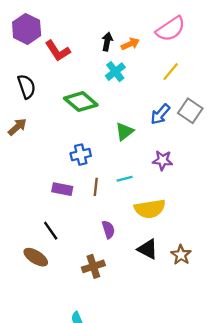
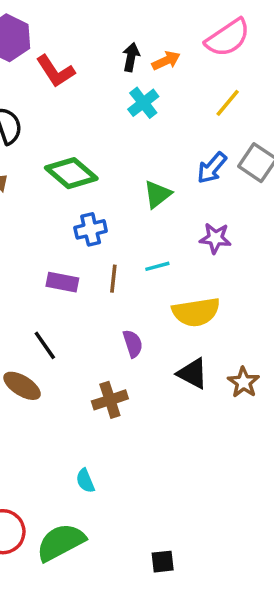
green diamond: (81, 102) -> (71, 173), moved

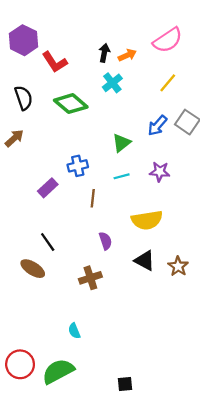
green diamond: (71, 173) -> (71, 104), moved
cyan line: (157, 266) -> (122, 176), moved
purple rectangle: (62, 282) -> (48, 188), moved, turned -54

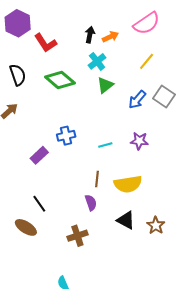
green triangle: (122, 143) -> (105, 85), moved
brown line: (93, 198) -> (97, 179), moved

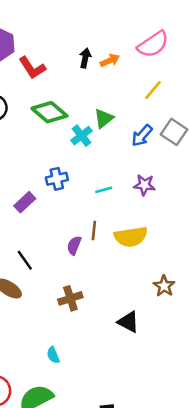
cyan cross: (97, 61) -> (82, 136), moved
purple semicircle: (91, 203) -> (74, 245), moved, turned -140
black triangle: (126, 220) -> (128, 322), moved

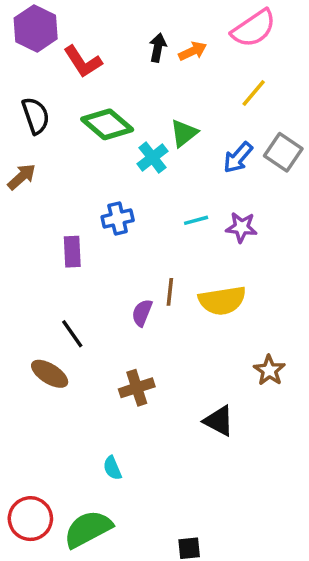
cyan line: (104, 190) -> (196, 220), moved
purple rectangle: (25, 202) -> (72, 252), turned -50

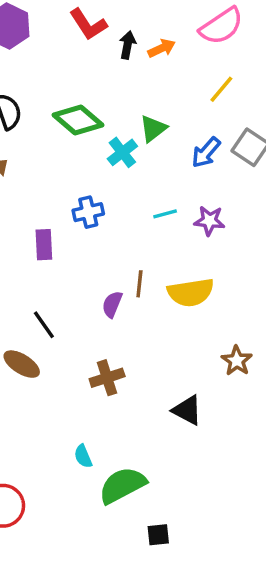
red L-shape: (83, 62) -> (88, 24), moved
green semicircle: (88, 529) -> (122, 485), moved

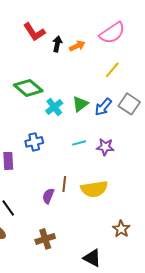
green triangle: (153, 129) -> (80, 104), moved

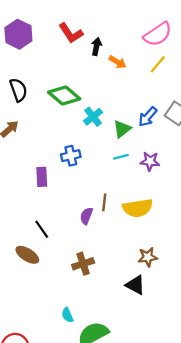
orange arrow: (77, 46) -> (118, 62), moved, turned 56
yellow line: (112, 70) -> (158, 64), moved
green triangle: (80, 104) -> (122, 129), moved
brown star: (121, 229) -> (148, 257), moved, turned 30

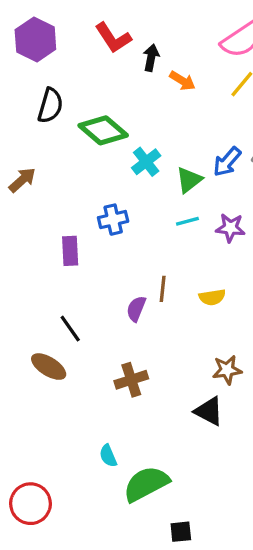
black semicircle: (18, 90) -> (50, 106), moved, turned 35
yellow semicircle: (138, 208) -> (212, 297), size x0.6

